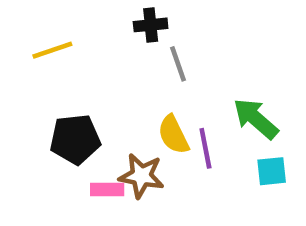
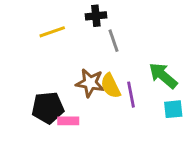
yellow line: (52, 50) -> (52, 32), moved
black pentagon: (75, 139) -> (48, 108), moved
brown star: (141, 176) -> (90, 83), moved

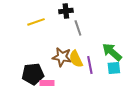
cyan square: (173, 109) -> (114, 68), moved

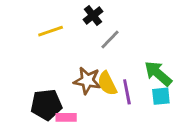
black cross: (66, 11) -> (93, 16), turned -32
gray line: (78, 28) -> (110, 40), turned 63

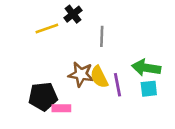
black cross: (93, 16) -> (73, 14), moved
gray line: (110, 40) -> (102, 36), turned -42
green arrow: (158, 74) -> (146, 68), turned -32

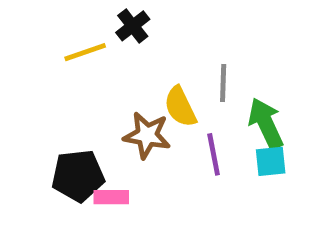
gray line: (102, 36) -> (223, 83), moved
green arrow: (146, 68) -> (266, 123), turned 56
yellow semicircle: (99, 77) -> (180, 107), moved

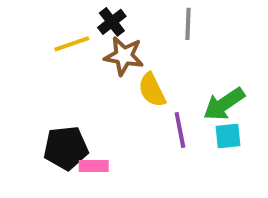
gray line: (223, 83) -> (188, 24), moved
green arrow: (266, 123) -> (224, 104), turned -99
brown star: (147, 135) -> (124, 56), moved

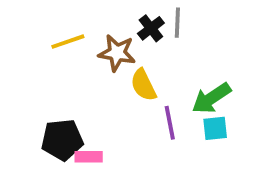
black cross: (112, 22) -> (151, 28), moved

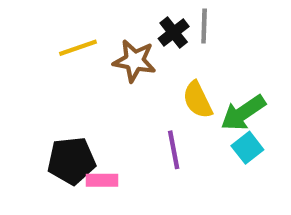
yellow semicircle: (143, 85) -> (198, 100), moved
purple line: (170, 123) -> (174, 150), moved
cyan square: (215, 128) -> (247, 148), turned -32

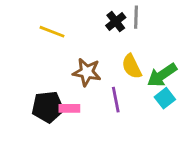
yellow line: (78, 48) -> (52, 32), turned 40
brown star: (135, 61) -> (87, 72), moved
pink rectangle: (102, 180) -> (69, 108), moved

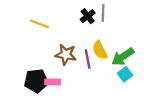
purple line: (116, 100) -> (88, 59), moved

